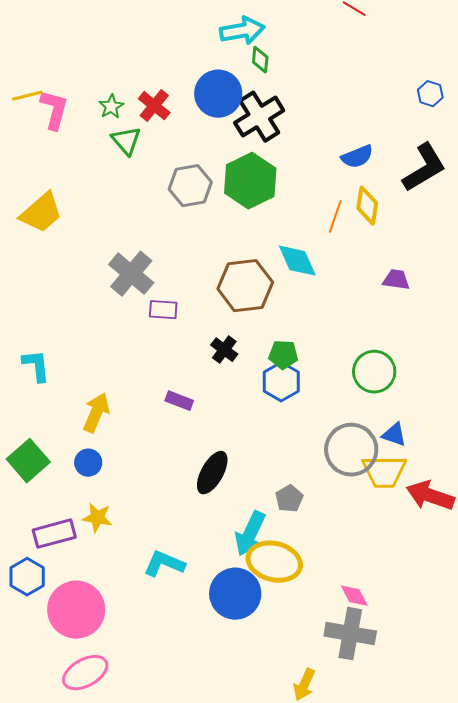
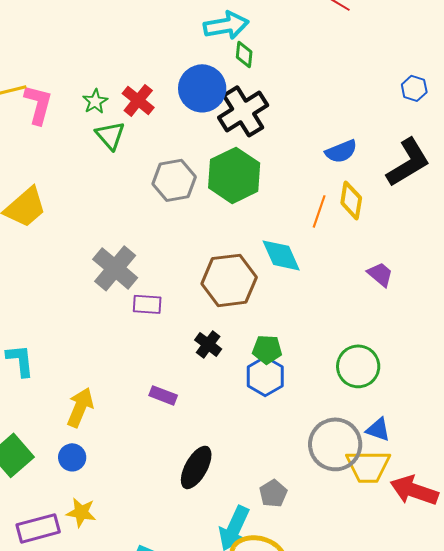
purple trapezoid: (396, 280) -> (380, 274), turned 32

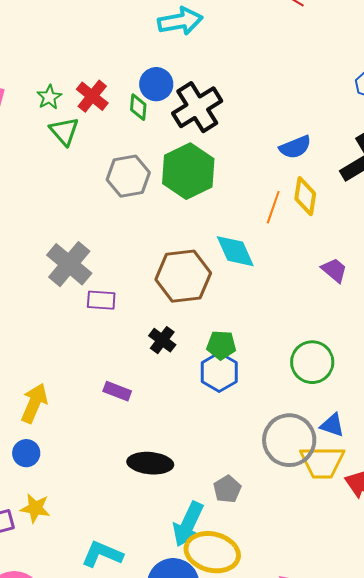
green diamond: (244, 54) -> (138, 107), moved
blue circle: (202, 88) -> (156, 84), size x0.7
black ellipse: (196, 467) -> (150, 463), turned 66

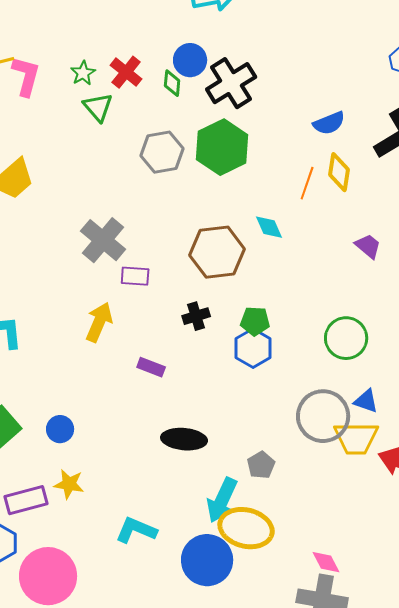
cyan diamond: (235, 251) -> (269, 227), size x0.7
black cross: (162, 340) -> (196, 316), turned 36
yellow arrow: (34, 403) -> (99, 322), moved

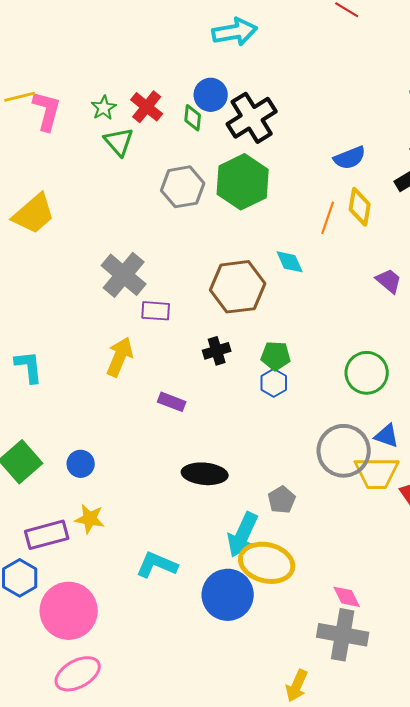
blue hexagon: (253, 348) -> (274, 383), size x0.7

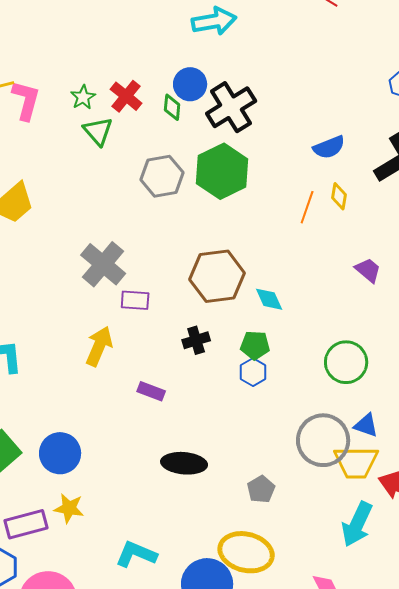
yellow diamond: (360, 207) -> (339, 196), size x0.7
cyan diamond: (290, 262) -> (269, 299), moved
blue circle: (81, 464) -> (60, 453), size x1.5
cyan arrow: (243, 535) -> (357, 524), moved

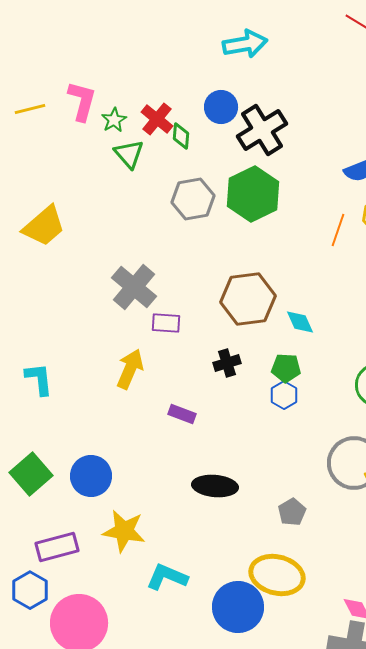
pink L-shape: (26, 100) -> (82, 101), moved
green diamond: (172, 107) -> (181, 136), moved
yellow star: (69, 508) -> (124, 531), moved, size x1.4

